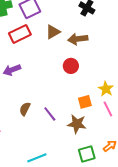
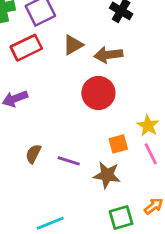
red circle: (71, 66) -> (98, 93), size x1.5
purple line: (50, 114) -> (69, 161), turned -35

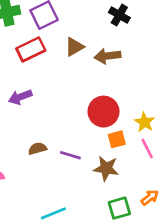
red circle: (98, 93) -> (104, 112), moved
brown semicircle: (33, 154) -> (37, 149), turned 48

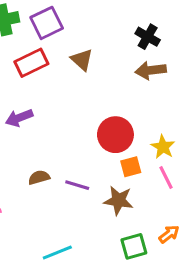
black cross: (119, 15) -> (148, 37), moved
brown triangle: (74, 47) -> (82, 60), turned -48
brown arrow: (107, 56) -> (151, 70), moved

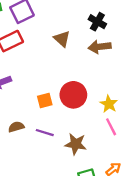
brown triangle: (82, 60) -> (62, 39), moved
orange square: (131, 167) -> (45, 101), moved

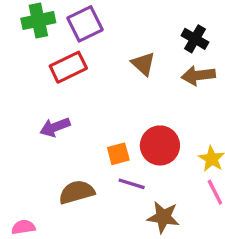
brown semicircle: (16, 127) -> (77, 192), size x1.5
purple line: (45, 133) -> (132, 184), moved

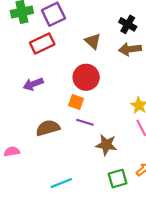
red circle: (160, 145) -> (86, 77), moved
orange square: (118, 154) -> (76, 102), turned 35

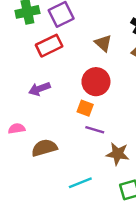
brown semicircle: (48, 128) -> (44, 148), moved
pink semicircle: (12, 152) -> (17, 129), moved
cyan line: (61, 183) -> (80, 183), moved

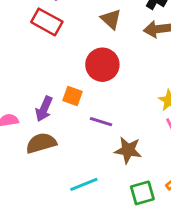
red rectangle: (49, 46) -> (47, 22), turned 55
purple arrow: (39, 89) -> (44, 109), moved, turned -45
orange square: (85, 108) -> (72, 96), moved

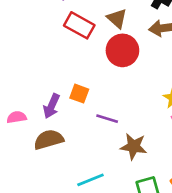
red rectangle: (47, 22) -> (79, 25), moved
red circle: (102, 65) -> (122, 50), moved

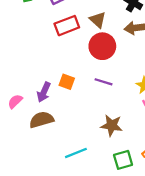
red rectangle: (79, 25) -> (67, 26), turned -50
pink semicircle: (17, 117) -> (15, 101), turned -35
purple line: (107, 119) -> (103, 82), moved

